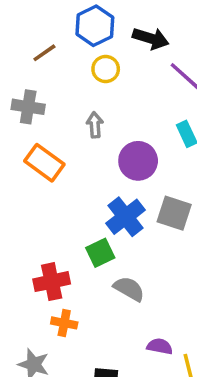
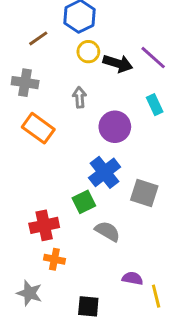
black arrow: (151, 38) -> (118, 63), moved
gray square: (174, 213) -> (144, 193), moved

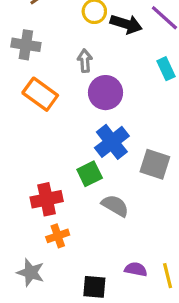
purple circle: (115, 127) -> (106, 93), moved
orange cross: (54, 259) -> (58, 236), turned -30
purple semicircle: (133, 278) -> (136, 269), moved

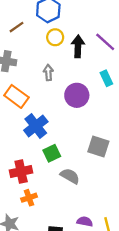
black arrow: (126, 24) -> (78, 46), turned -105
purple circle: (106, 93) -> (77, 95), moved
blue cross: (112, 142) -> (36, 126), moved

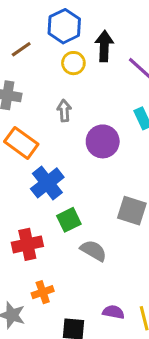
black arrow: (78, 46) -> (104, 46), moved
orange cross: (29, 198) -> (43, 292), moved

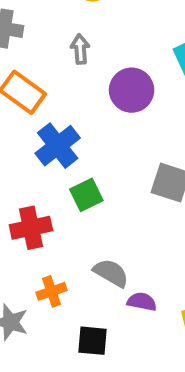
gray semicircle: (93, 251) -> (111, 273), moved
purple semicircle: (113, 312) -> (142, 302), moved

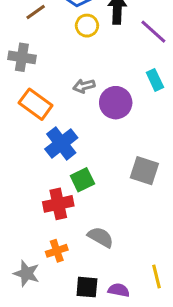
gray arrow: (80, 49) -> (84, 86), moved, turned -100
red cross: (31, 228) -> (58, 204), moved
purple semicircle: (142, 302) -> (119, 290), moved

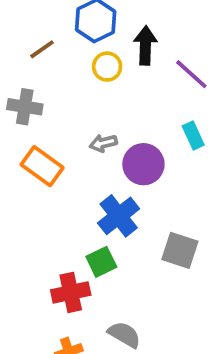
blue cross: (61, 143) -> (119, 216), moved

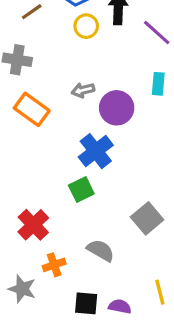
cyan rectangle: (193, 135) -> (158, 84), turned 30
gray square: (180, 250) -> (147, 218), moved, turned 32
red cross: (71, 292) -> (33, 225), moved, turned -32

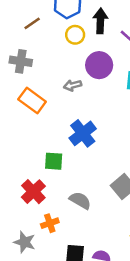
purple circle: (117, 108) -> (99, 65), moved
green square: (81, 190) -> (54, 161), moved, turned 30
gray semicircle: (101, 250) -> (80, 200), moved

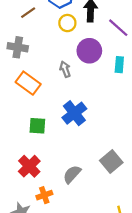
gray arrow: (73, 85) -> (65, 69), turned 84
green square: (54, 161) -> (37, 126), moved
gray semicircle: (80, 200) -> (72, 174), turned -78

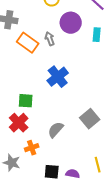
orange rectangle: (28, 83) -> (28, 43), moved
green square: (37, 126) -> (26, 101), moved

